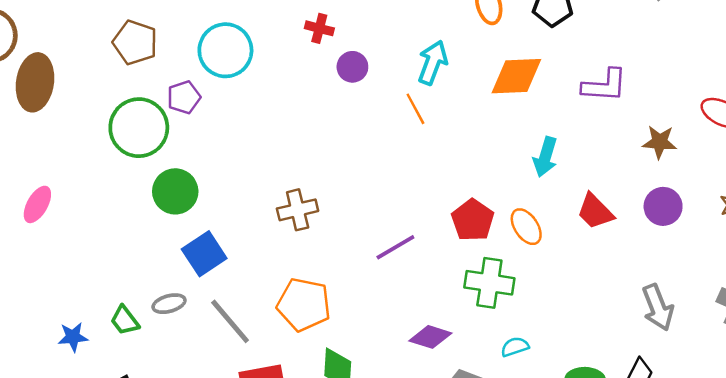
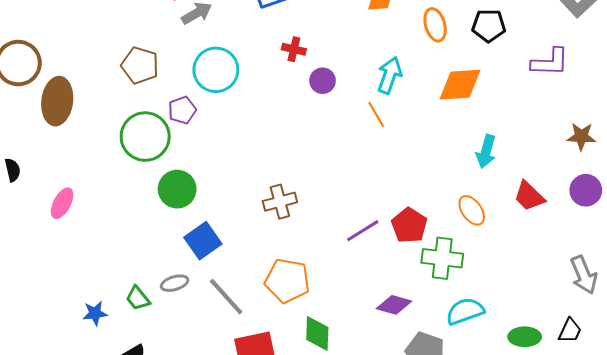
purple L-shape: (605, 85) -> (550, 62), moved
red pentagon: (473, 220) -> (409, 225), moved
cyan semicircle: (515, 347) -> (465, 311), size x1.6

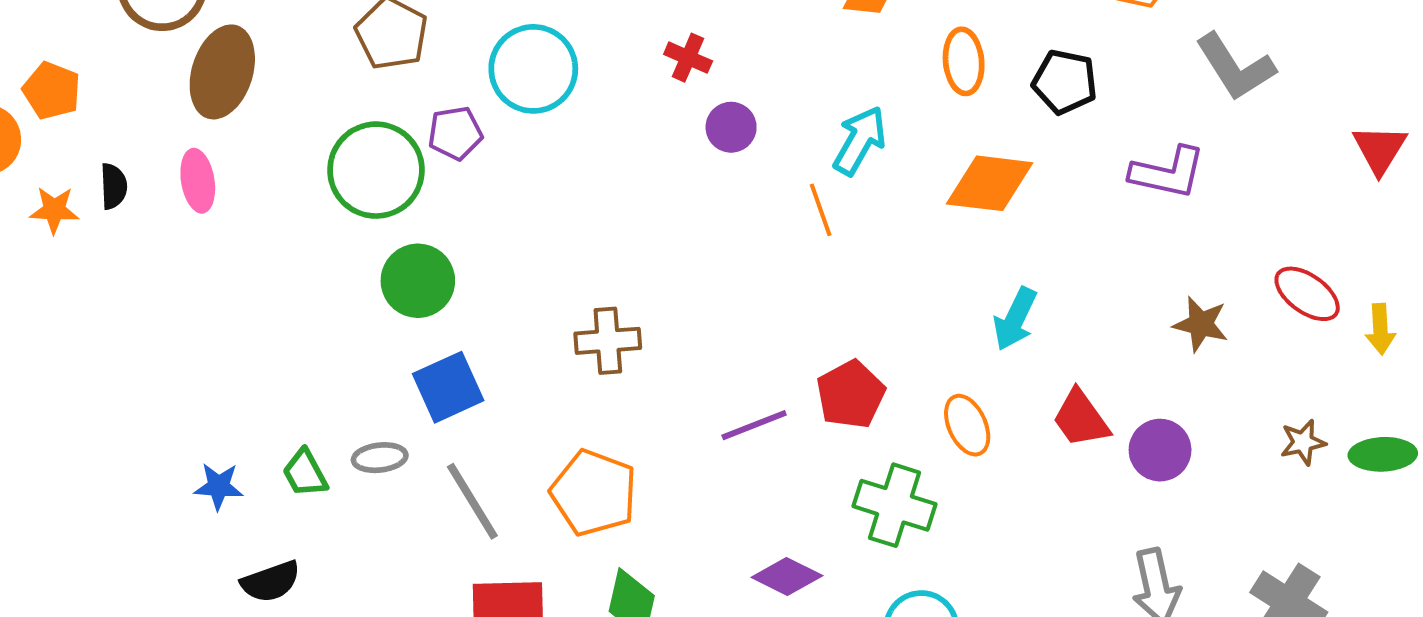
purple circle: (586, 190) -> (1160, 450), moved
pink ellipse: (62, 203) -> (198, 181), moved, turned -48
red pentagon: (409, 225) -> (851, 395), moved

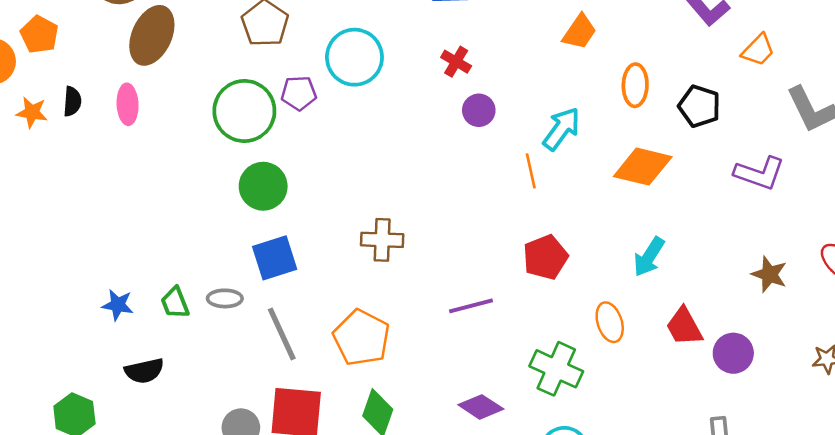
red pentagon: (851, 395) -> (545, 257), moved

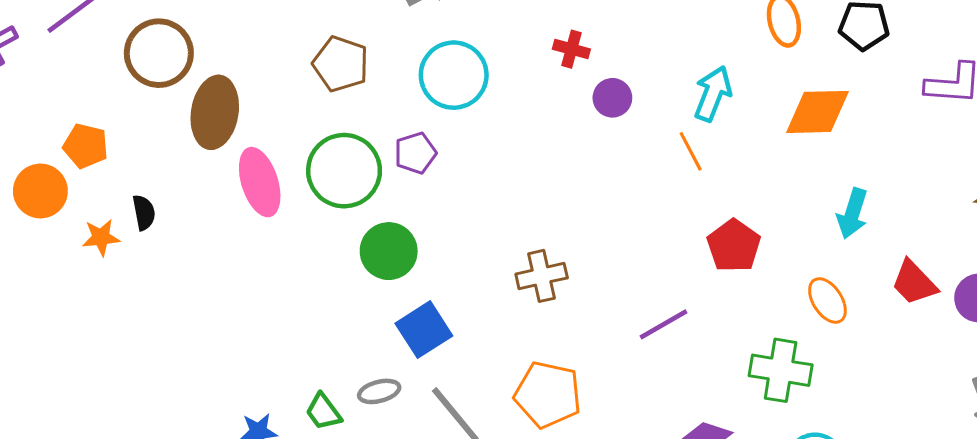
purple pentagon: (299, 93) -> (415, 153), moved
pink ellipse: (128, 104) -> (260, 182), moved, size x1.4

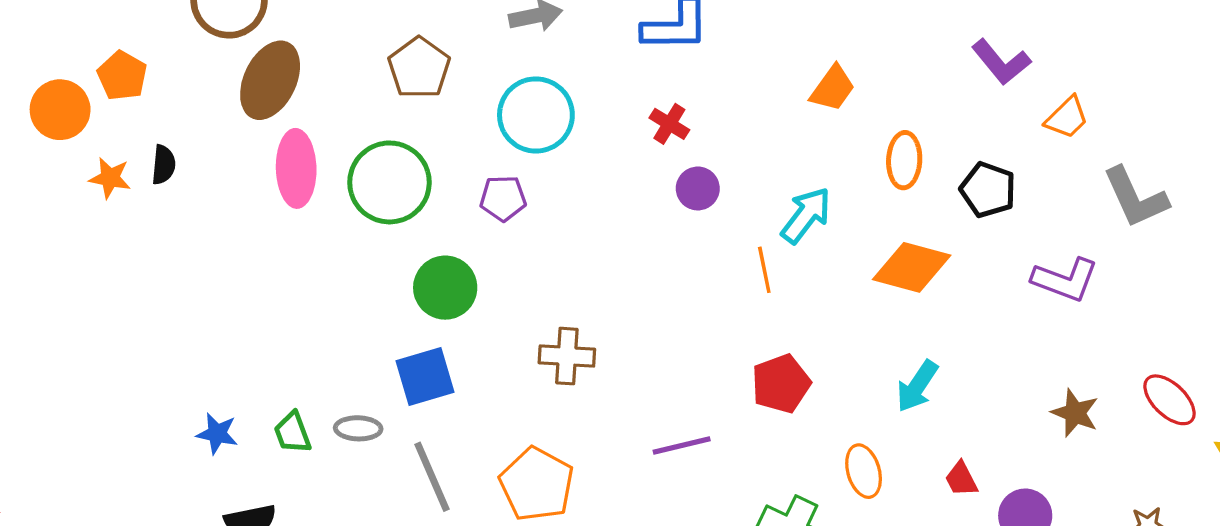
purple pentagon: (415, 153) -> (503, 198), moved
green circle: (389, 251) -> (445, 288), moved
red trapezoid: (914, 283) -> (961, 479), size x0.7

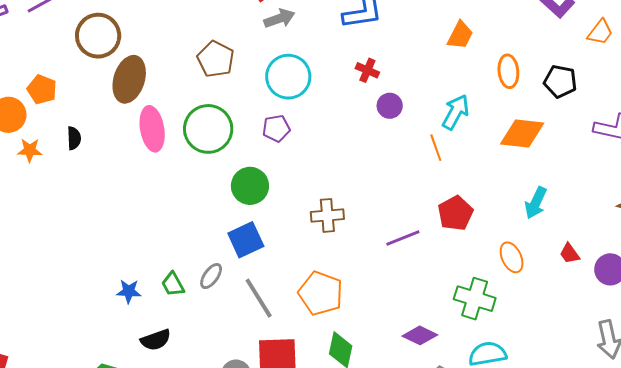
orange star: (110, 178) -> (30, 150), moved
gray ellipse: (358, 428) -> (211, 276), turned -48
purple line: (682, 445) -> (403, 238), moved

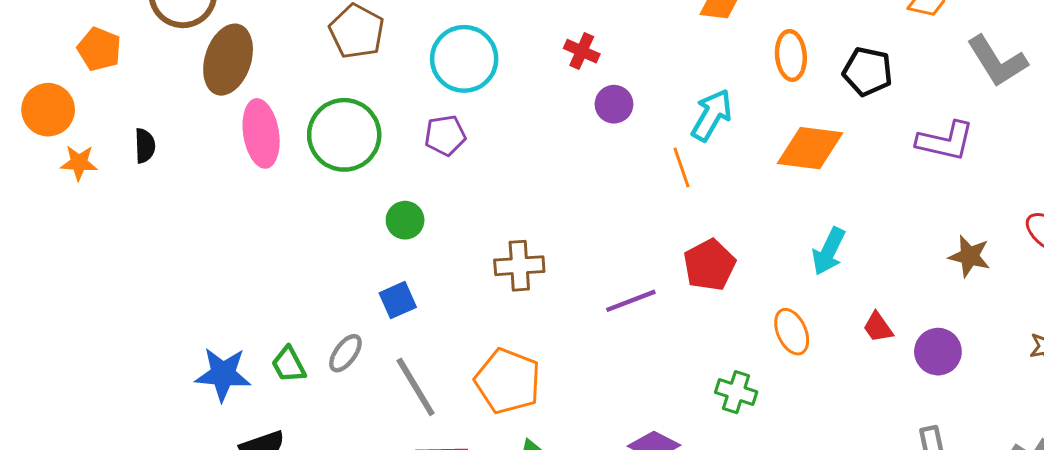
orange pentagon: (42, 89) -> (99, 49), moved
green circle: (250, 186) -> (405, 220), size x0.7
blue square: (246, 240) -> (398, 300), size x0.7
blue star: (129, 291) -> (223, 374), size x1.5
green cross: (475, 299) -> (736, 392), size x0.7

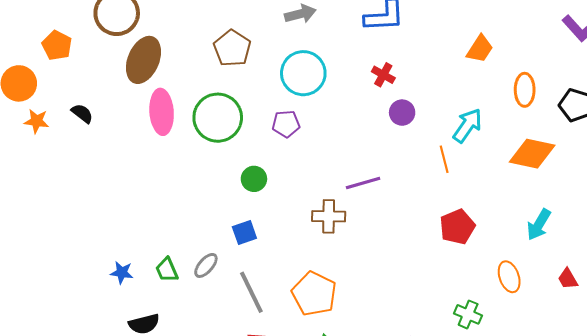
black semicircle: (145, 146) -> (82, 113), turned -55
purple line: (631, 301) -> (363, 183), moved
blue star: (223, 374) -> (122, 273), size x0.6

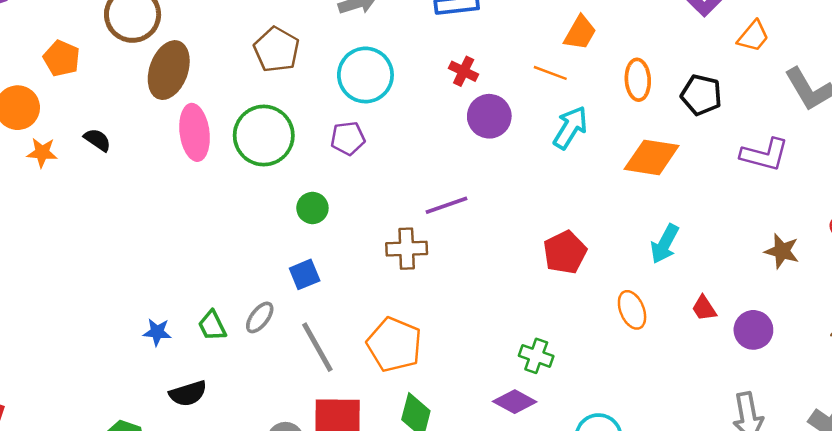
purple circle: (402, 113) -> (489, 116), size x1.4
orange line: (444, 159) -> (550, 73), moved, turned -52
green cross: (468, 314) -> (536, 356), moved

